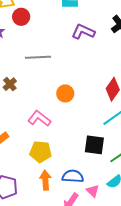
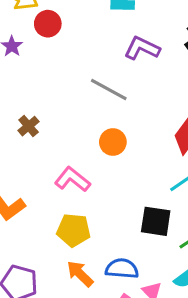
gray line: (38, 57) -> (109, 89), moved, turned 30
orange arrow: (45, 180) -> (80, 274), turned -42

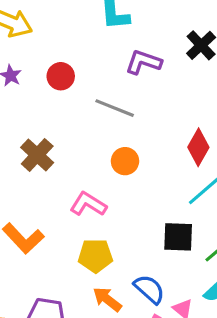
red circle: (48, 24) -> (61, 76), moved
brown cross: (29, 126) -> (37, 155), size x1.5
blue semicircle: (122, 269) -> (149, 289), turned 44

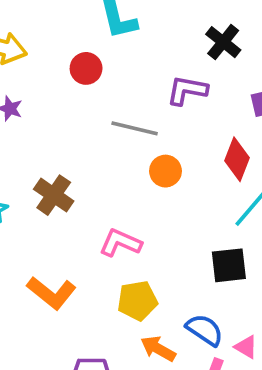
purple L-shape: (143, 62) -> (187, 90), moved
red circle: (61, 76) -> (86, 68), moved
orange circle: (125, 161) -> (165, 171), moved

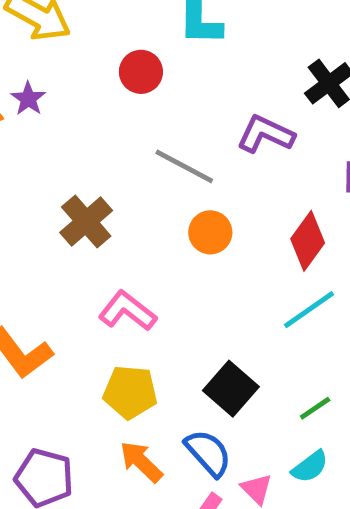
brown cross: (54, 195) -> (86, 221), moved
black square: (229, 265) -> (231, 389), moved, turned 33

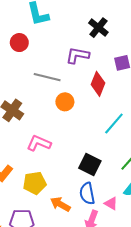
red diamond: (308, 241) -> (98, 84), moved
yellow pentagon: (130, 392) -> (35, 183), moved
blue semicircle: (208, 453) -> (87, 194), turned -135

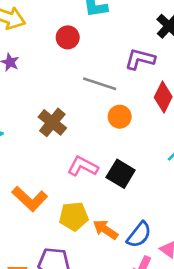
black square: (90, 165) -> (121, 174), moved
blue semicircle: (87, 194) -> (139, 235), turned -135
orange arrow: (60, 204) -> (105, 230), moved

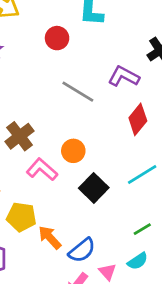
orange circle: (120, 117) -> (73, 151), moved
brown cross: (52, 122) -> (20, 136), moved
black square: (121, 174) -> (94, 188), moved

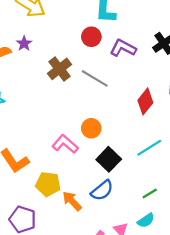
red circle: (57, 38) -> (91, 37), moved
purple L-shape: (124, 76) -> (123, 48), moved
brown cross: (20, 136) -> (59, 69), moved
blue semicircle: (82, 250) -> (102, 190), moved

